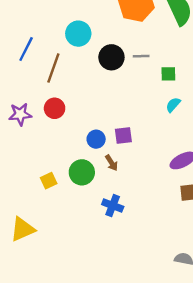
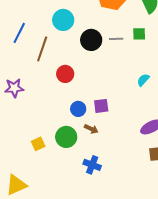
green square: (168, 74) -> (139, 34), moved
red circle: (55, 108) -> (65, 74), moved
brown arrow: (111, 163) -> (91, 129), turned -32

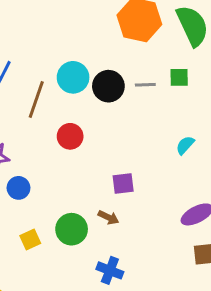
cyan circle: (63, 20) -> (73, 77), moved
blue circle: (78, 109) -> (18, 188), moved

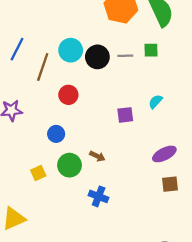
purple square: (123, 183) -> (125, 115), moved
blue circle: (18, 188) -> (56, 134), moved

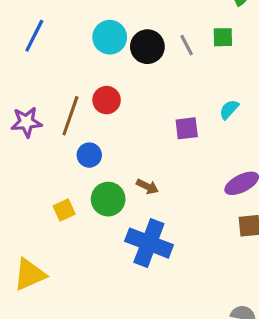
gray line: (125, 56) -> (187, 45), turned 64
brown line: (43, 67) -> (70, 116), moved
blue cross: (99, 196) -> (149, 243), size x1.6

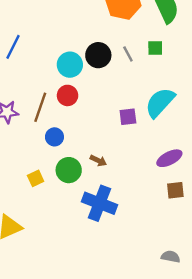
cyan circle: (110, 37) -> (70, 65), moved
cyan semicircle: (229, 109) -> (160, 103), size x2.0

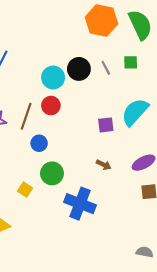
brown arrow: (98, 161) -> (104, 165), moved
yellow square: (36, 178) -> (25, 190), moved, turned -32

